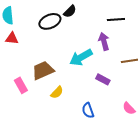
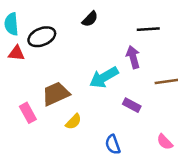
black ellipse: (50, 21) -> (42, 37), moved

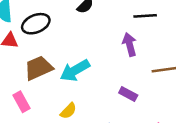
cyan arrow: (104, 77) -> (75, 71), moved
brown trapezoid: (56, 94) -> (38, 68), moved

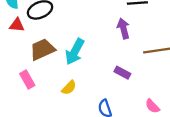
cyan arrow: (75, 71) -> (75, 52), turned -32

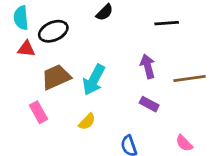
purple arrow: (123, 28) -> (148, 66), moved

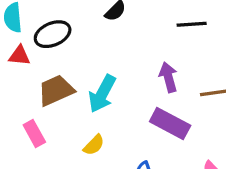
purple rectangle: (149, 104) -> (170, 124), size x1.6

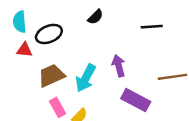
purple arrow: (168, 77) -> (119, 66), moved
pink rectangle: (34, 133) -> (57, 107), moved

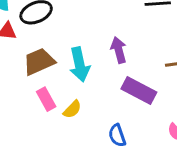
cyan arrow: (86, 78) -> (80, 64), turned -40

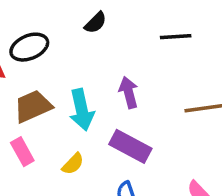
purple rectangle: (139, 91) -> (130, 146), moved
pink rectangle: (46, 99) -> (22, 152), moved

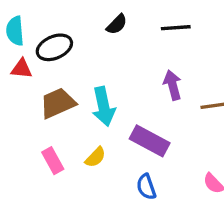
black line: (176, 37) -> (176, 28), moved
purple arrow: (129, 92) -> (172, 85), moved
pink rectangle: (22, 152) -> (53, 161), moved

